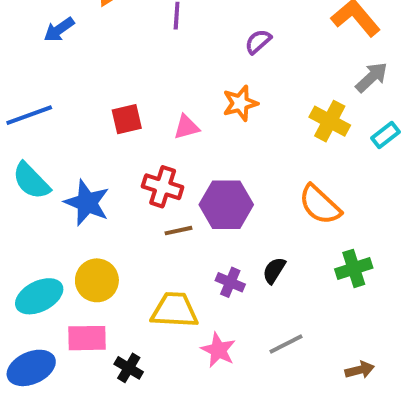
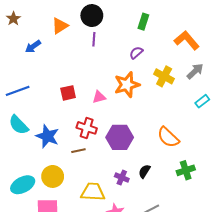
orange star: (240, 103) -> (127, 85), size x1.4
yellow cross: (330, 121) -> (164, 76), moved
brown line: (179, 231) -> (78, 151), moved

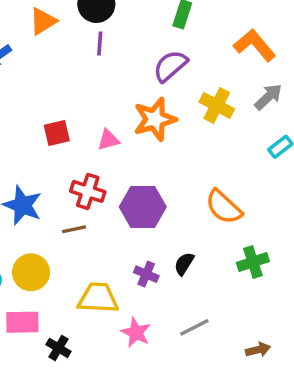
purple semicircle: (136, 53) -> (170, 66), size x1.5

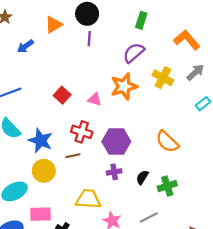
red square: (57, 133) -> (62, 95), turned -35
pink triangle: (108, 140) -> (95, 99), turned 32
green cross: (253, 262) -> (167, 186), moved
yellow circle: (31, 272) -> (44, 171), moved
purple cross: (146, 274) -> (114, 172), moved, turned -32

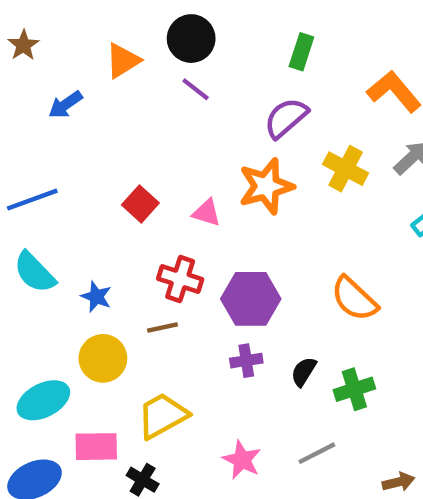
purple line: (89, 39) -> (196, 89), turned -56
blue star: (41, 141) -> (96, 297), size x0.6
yellow trapezoid: (88, 199) -> (162, 416), moved, turned -32

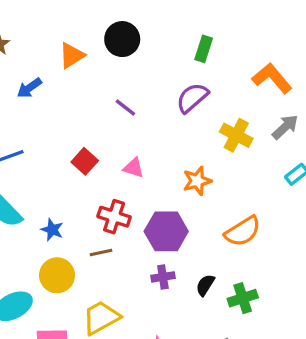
purple line: (196, 89) -> (125, 108), moved
orange star: (266, 186) -> (197, 181), moved, size x0.7
orange semicircle: (354, 299) -> (243, 231), turned -75

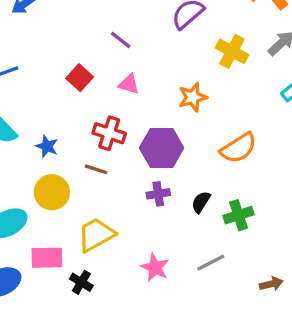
purple line: (125, 108) -> (121, 40), moved
brown line: (101, 253) -> (96, 169), turned 30

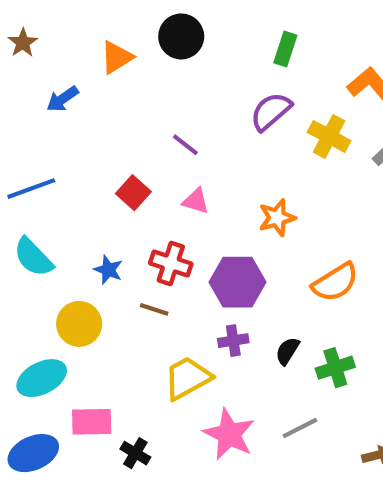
yellow cross: (232, 51) -> (329, 136), moved
blue star: (47, 146) -> (108, 270), moved
yellow circle: (52, 192) -> (79, 324), moved
yellow trapezoid: (96, 235) -> (187, 378), moved
pink star: (155, 268) -> (229, 434), size x1.4

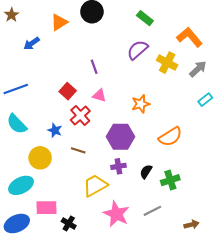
green rectangle: (285, 49) -> (145, 18), turned -70
purple line: (185, 145) -> (94, 67), turned 32
red cross: (171, 263) -> (80, 115), moved, turned 30

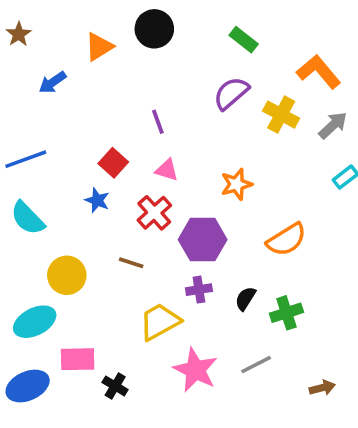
red cross: (80, 115) -> (154, 213), moved
blue star: (55, 130) -> (97, 200), moved

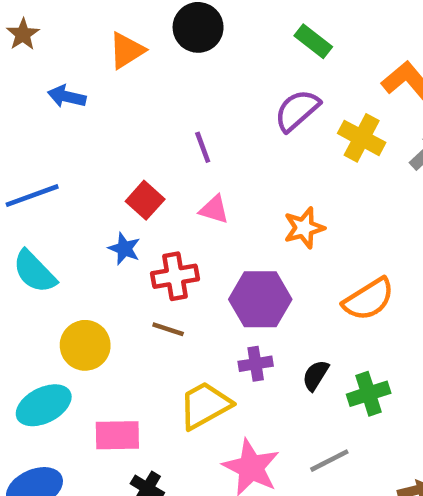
blue arrow: (53, 82) -> (67, 97), turned 48
red cross: (154, 213) -> (175, 276), moved, turned 32
pink rectangle: (78, 359) -> (117, 435), moved

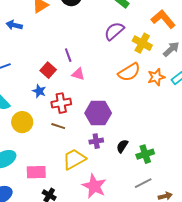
purple line: (203, 147) -> (68, 55), moved
orange star: (304, 228) -> (156, 77), moved
orange semicircle: (369, 299) -> (129, 72), moved
yellow circle: (85, 345) -> (22, 122), moved
gray line: (329, 461) -> (143, 183), moved

